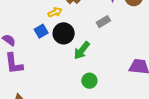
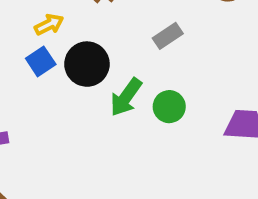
yellow arrow: (55, 12) -> (49, 25), moved
green circle: (89, 81) -> (169, 107), moved

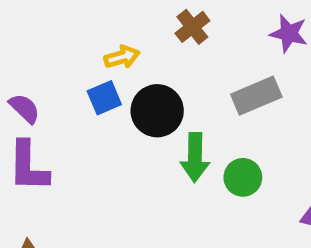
gray rectangle: (168, 36) -> (256, 96), size x1.4
green arrow: (126, 97) -> (195, 157), turned -45

